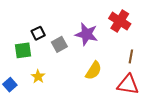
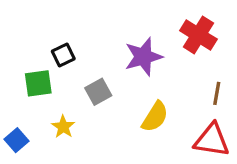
purple star: (87, 34) -> (143, 57), turned -30
gray square: (59, 44) -> (98, 92), moved

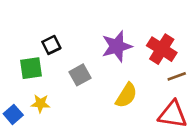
red cross: (198, 35) -> (162, 49), moved
brown line: (217, 93) -> (177, 76), turned 60
yellow star: (63, 127) -> (40, 104), moved, turned -30

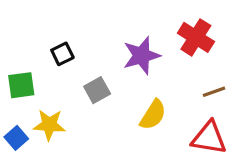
red cross: (162, 49) -> (196, 37), moved
green square: (31, 68) -> (21, 85), moved
yellow star: (40, 104) -> (49, 125), size x1.4

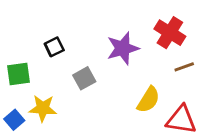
brown line: (214, 92) -> (184, 67), moved
yellow semicircle: (153, 115) -> (148, 100), moved

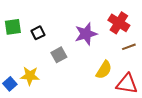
green square: (19, 74) -> (13, 27), moved

